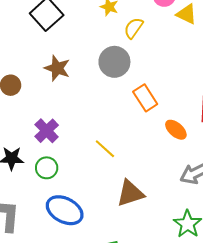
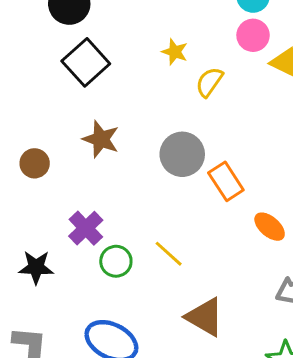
gray circle: (114, 62) -> (182, 154), moved
green circle: (47, 168) -> (116, 261), moved
brown triangle: (130, 193) -> (205, 317), turned 48

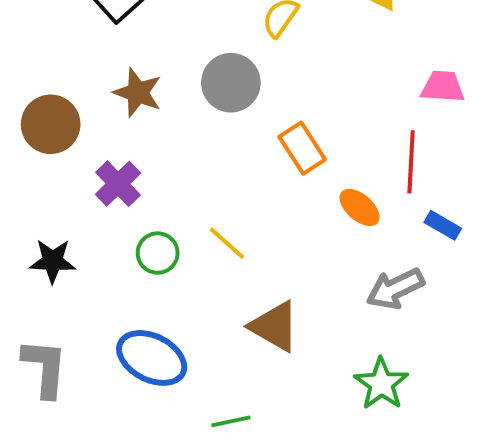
gray circle: (182, 154) -> (231, 83), moved
brown circle: (35, 163) -> (51, 124), size x1.5
purple cross: (86, 228) -> (118, 184), moved

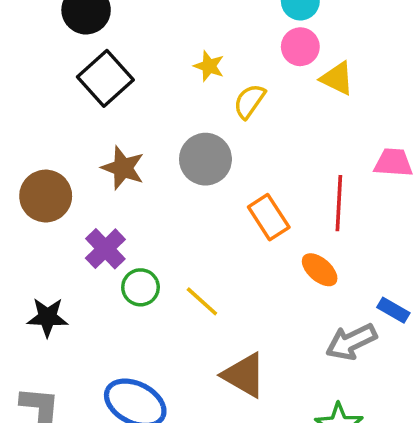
red line: (411, 162) -> (339, 203), moved
blue rectangle: (443, 225) -> (393, 310), moved
green circle: (158, 253) -> (140, 287), moved

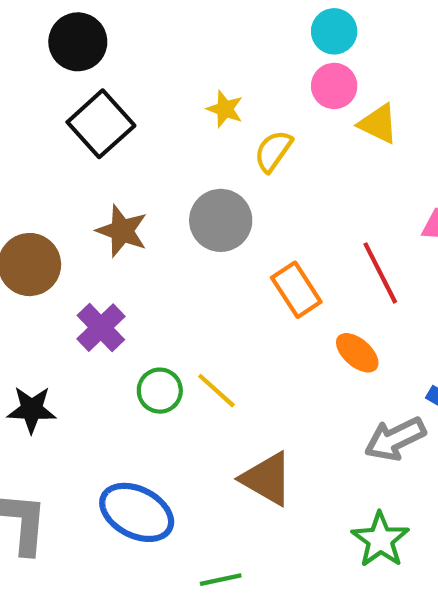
red line: (339, 203) -> (380, 273), turned -30
green circle: (140, 287) -> (160, 391), moved

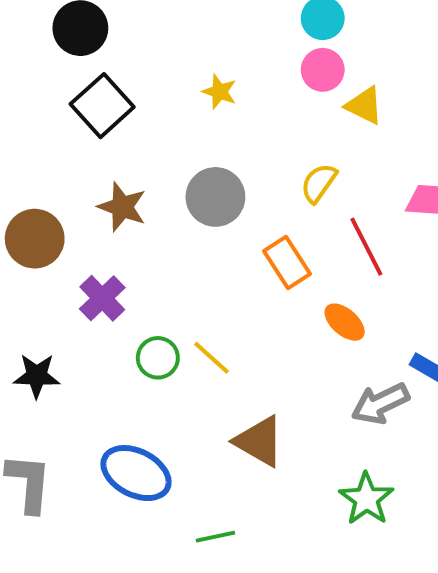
yellow semicircle: (273, 151) -> (319, 183), moved

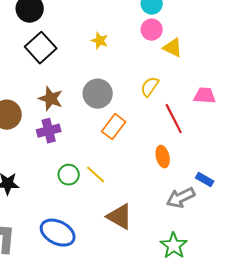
orange rectangle: (287, 262) -> (114, 127), moved, turned 70
purple cross: (102, 298) -> (49, 131), moved, turned 30
orange ellipse: (345, 322) -> (163, 157), turned 35

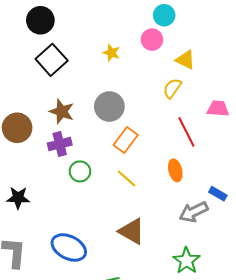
pink circle: (152, 30) -> (152, 40), moved
yellow semicircle: (150, 87) -> (172, 88), moved
green circle: (69, 175) -> (80, 171), moved
yellow line: (96, 175) -> (127, 179), moved

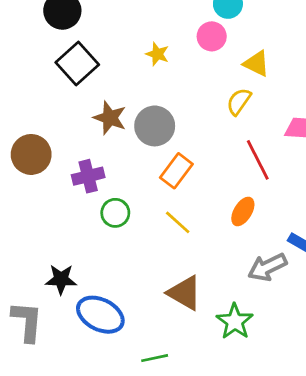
brown star: (62, 112) -> (110, 118), moved
orange ellipse: (175, 170) -> (243, 211), turned 45
black star: (18, 198) -> (61, 279), moved
green star: (186, 261) -> (235, 321), moved

